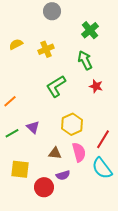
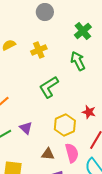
red star: (96, 86) -> (89, 112), moved

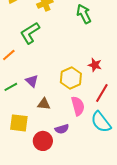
green L-shape: (49, 87) -> (30, 33), moved
brown triangle: (48, 154) -> (44, 104), moved

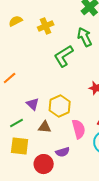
green L-shape: (30, 33) -> (64, 56), moved
yellow hexagon: (71, 78) -> (60, 106), moved
green line: (11, 87) -> (17, 123), moved

